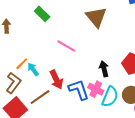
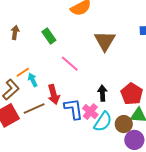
green rectangle: (42, 14) -> (49, 36), moved

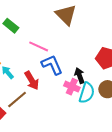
black arrow: (102, 93) -> (80, 76), moved
blue L-shape: (74, 109) -> (52, 65), moved

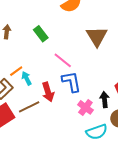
black arrow: (80, 76) -> (105, 100), moved
cyan semicircle: (87, 93) -> (97, 132), moved, turned 40

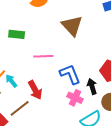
green rectangle: (41, 34) -> (17, 34), turned -35
pink line: (63, 60) -> (43, 56), turned -30
blue L-shape: (71, 82) -> (70, 74), moved

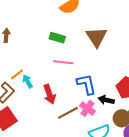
green rectangle: (17, 34) -> (57, 38), moved
black arrow: (92, 86) -> (106, 100), turned -70
brown line: (20, 108) -> (68, 113), moved

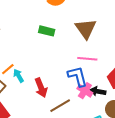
pink line: (63, 62) -> (87, 59), moved
pink cross: (87, 108) -> (85, 91), moved

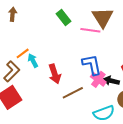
green rectangle: (47, 31) -> (63, 17), turned 35
pink line: (87, 59) -> (90, 30), moved

